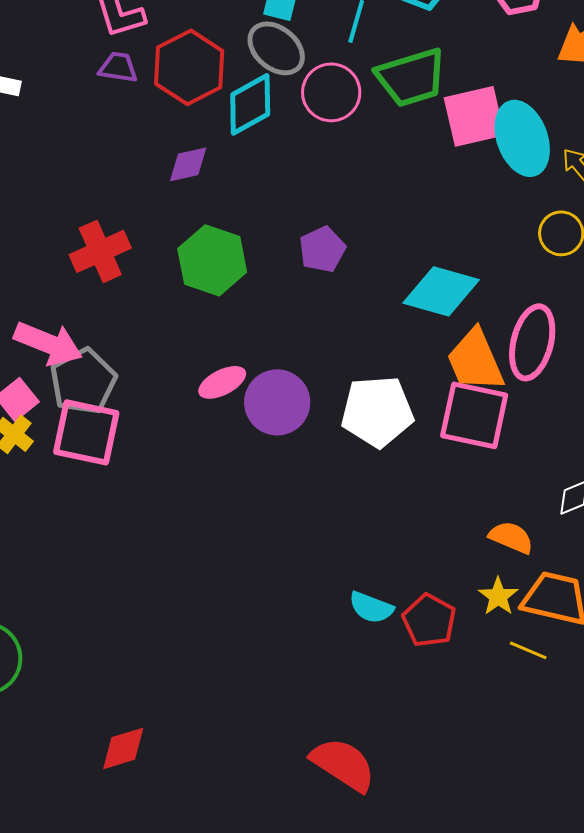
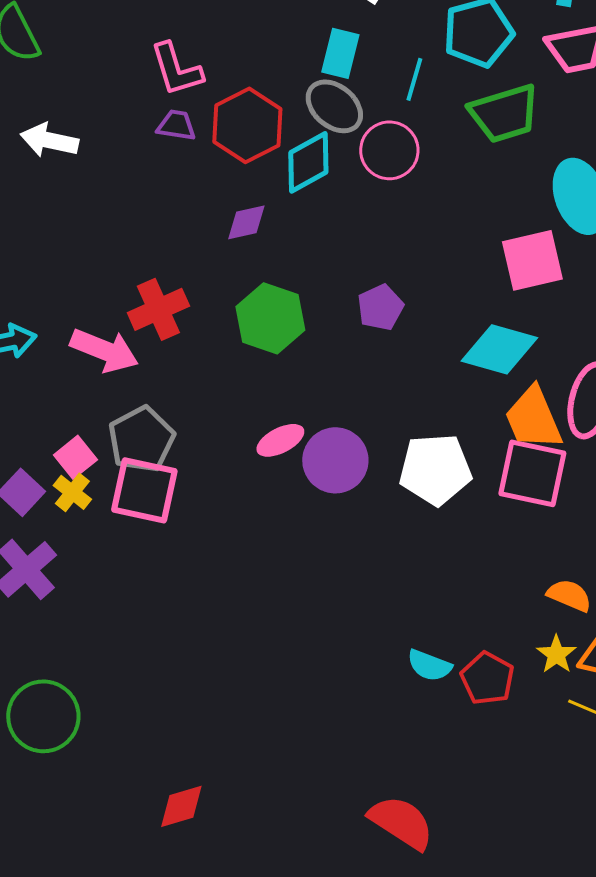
green trapezoid: (411, 77) -> (504, 113), moved
pink square: (474, 116) -> (532, 260), moved
pink arrow: (48, 343) -> (104, 350), moved

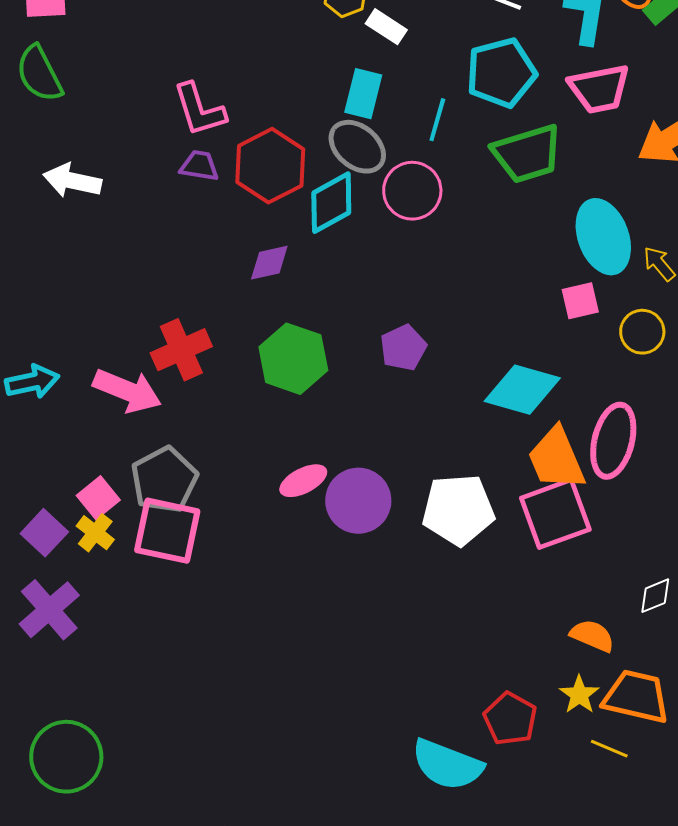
pink square: (532, 260) -> (580, 301), moved, size x0.6
pink square: (532, 473) -> (555, 514), turned -32
cyan semicircle: (429, 665) -> (447, 765), moved, size x1.6

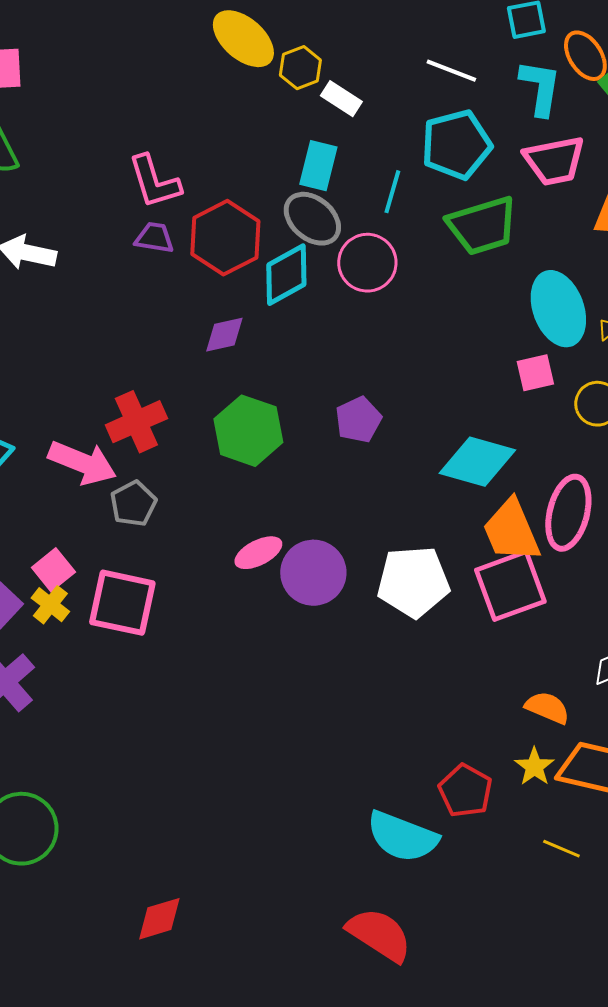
gray pentagon: (164, 480) -> (133, 504), moved, size x0.7
yellow line: (609, 749) -> (561, 849), moved

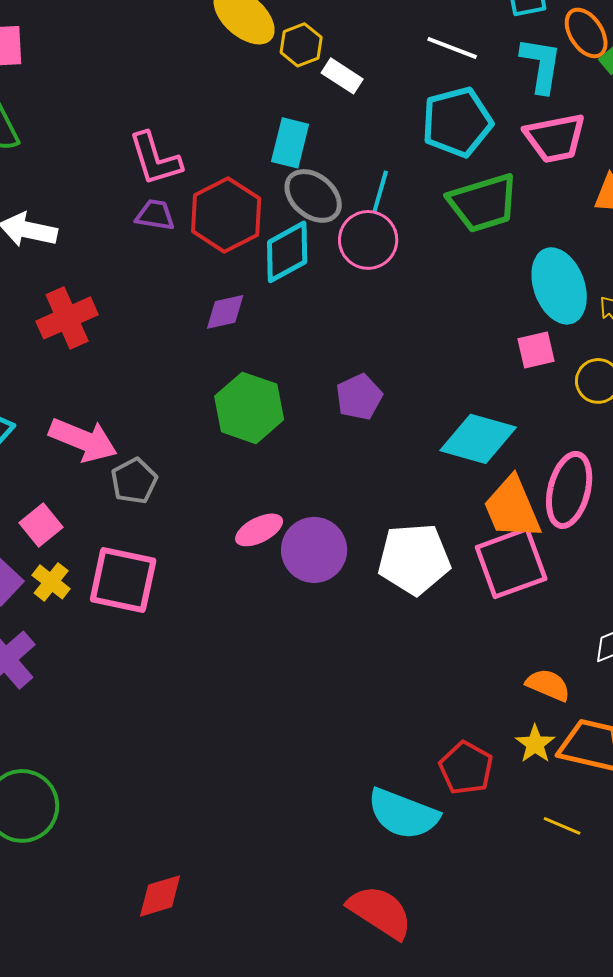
cyan rectangle: (318, 166) -> (290, 143), moved
cyan line: (392, 192) -> (380, 192), moved
red cross: (136, 422) -> (67, 318), moved
pink square: (53, 570) -> (41, 525), moved

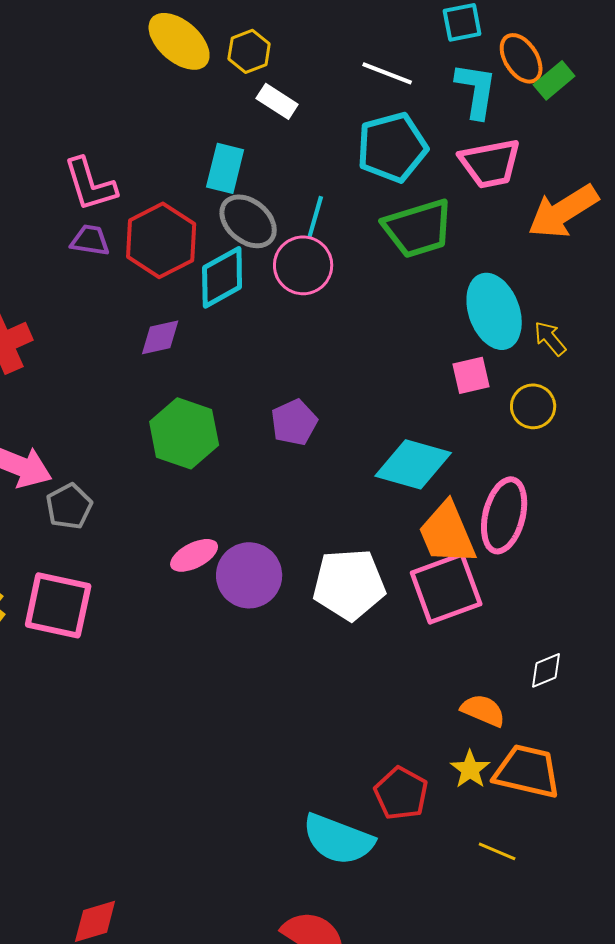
yellow hexagon: (301, 45) -> (249, 51), moved

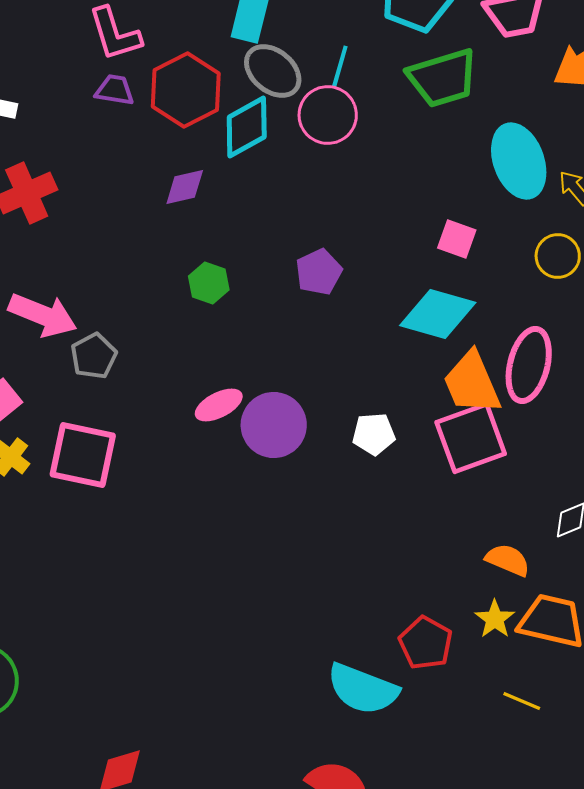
pink square: (471, 375) -> (457, 239), moved, turned 33
green hexagon: (184, 433) -> (209, 283), size x0.6
white pentagon: (349, 584) -> (374, 434), size x0.6

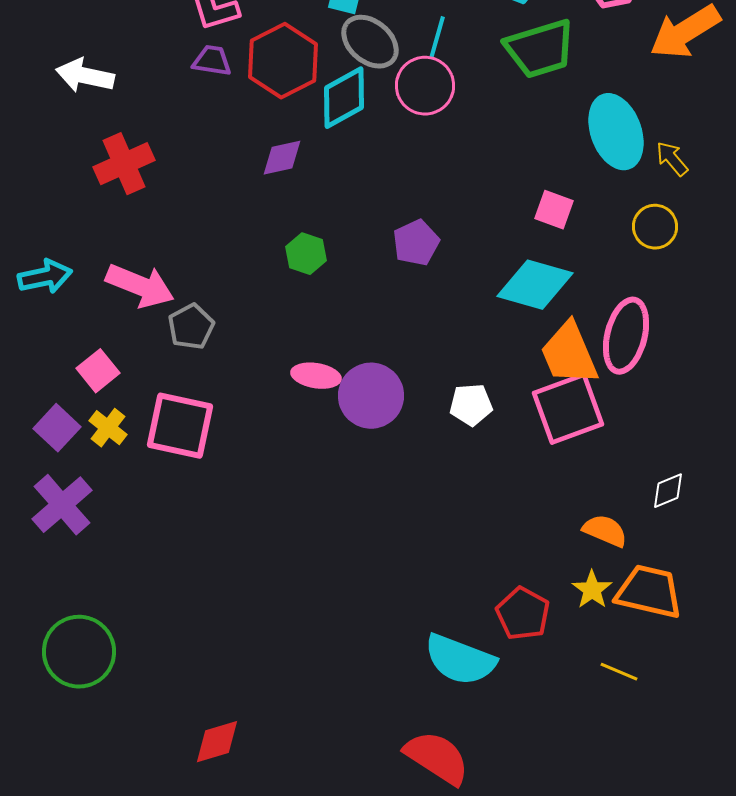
pink ellipse: (219, 405) -> (316, 376), turned 36

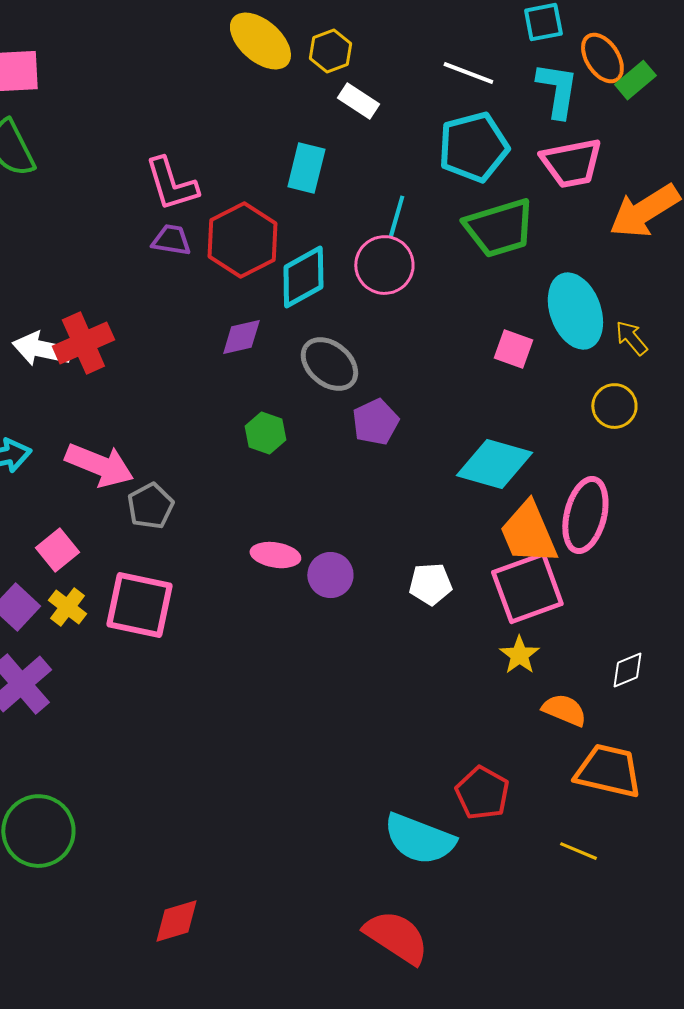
gray ellipse: (370, 42) -> (329, 364), moved
white arrow: (85, 76) -> (41, 349), moved
pink square: (554, 210) -> (513, 349), moved
purple circle: (371, 396) -> (330, 575), size x0.7
yellow star: (592, 590) -> (519, 655), moved

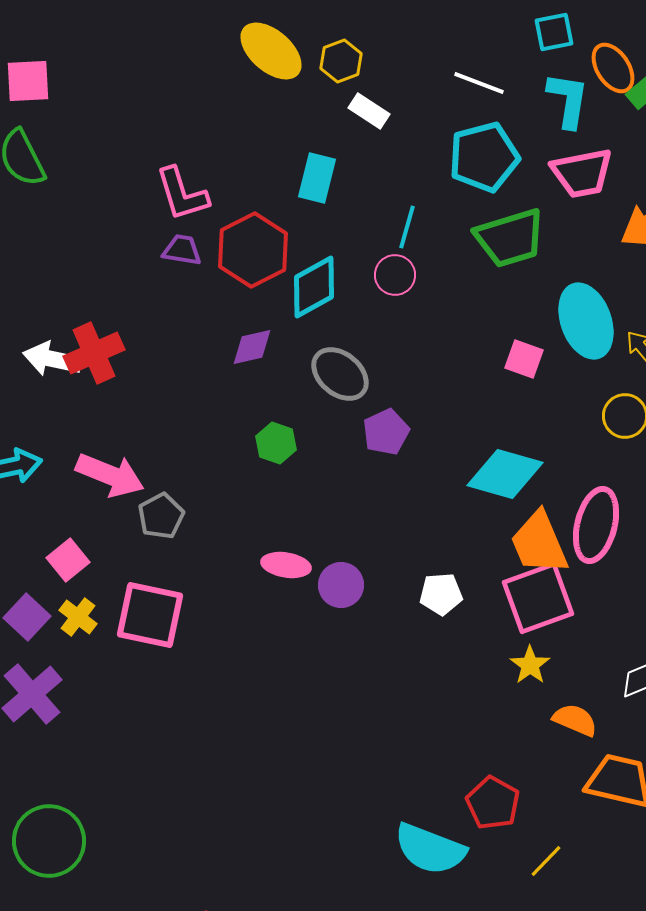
pink circle: (384, 265) -> (395, 275), size x0.7
yellow line: (578, 851) -> (546, 861), moved, turned -69

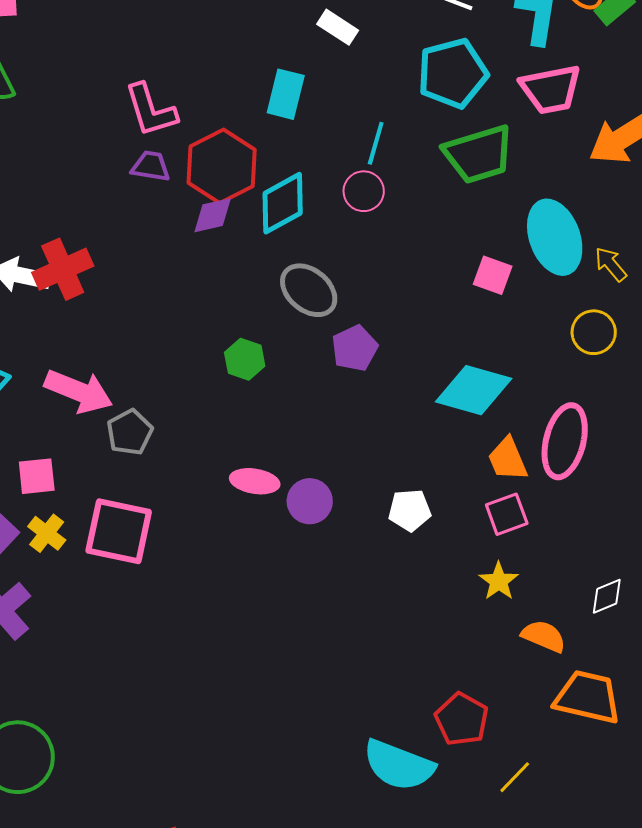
purple diamond: (252, 347) -> (213, 215), moved
orange trapezoid: (539, 543) -> (508, 459), size x0.7
pink square: (68, 560) -> (37, 476), turned 33
pink square: (538, 598) -> (507, 514), size x0.6

